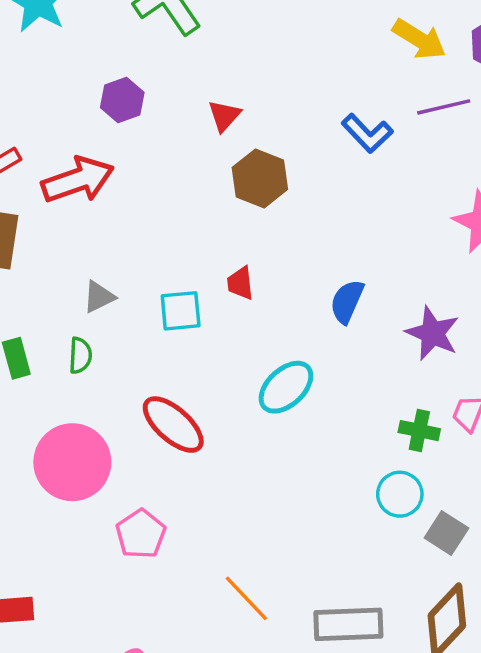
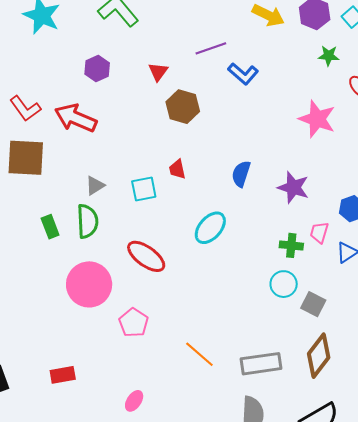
purple line: (444, 107) -> (211, 48), moved
red arrow: (78, 180) -> (76, 118), turned -132
green semicircle: (80, 355) -> (87, 221), size x1.6

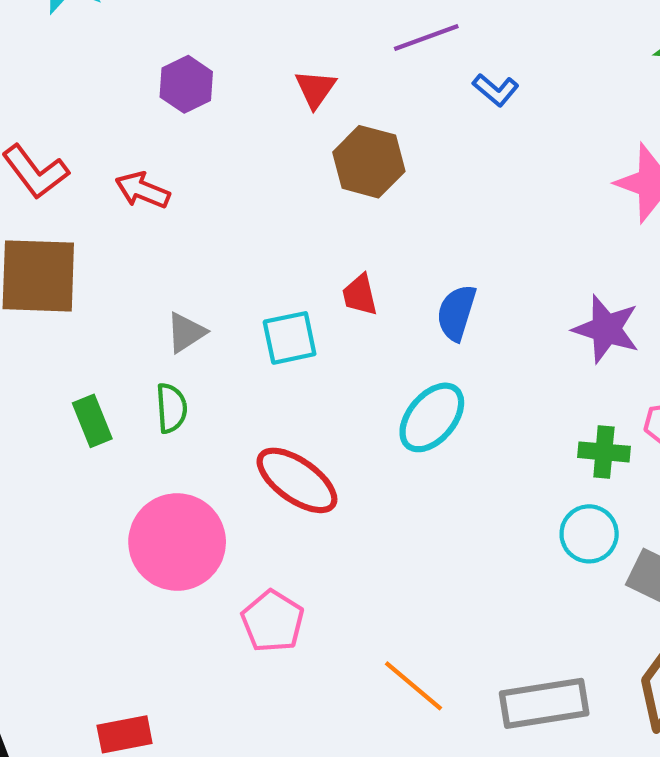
blue L-shape: (243, 74) -> (496, 90), size x0.7
red arrow: (76, 118) -> (142, 190), size x0.6
blue semicircle: (241, 174) -> (456, 313), moved
green semicircle: (87, 221) -> (171, 408), size x0.7

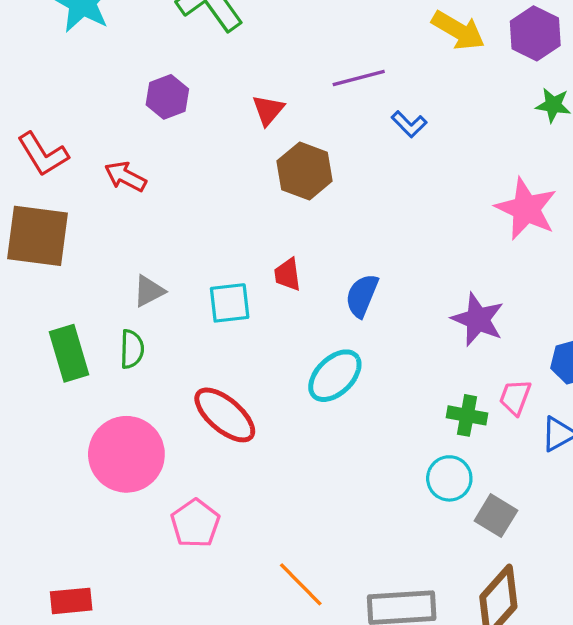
green rectangle: (92, 421) -> (69, 353), size x1.4

